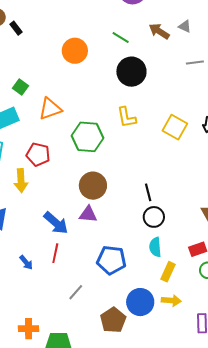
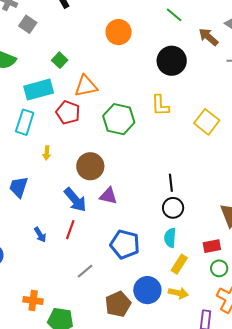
brown arrow: (159, 31) -> (208, 37), moved
green line: (121, 38) -> (174, 15), moved
red pentagon: (38, 154) -> (68, 113), moved
yellow arrow: (21, 181) -> (47, 153), size x0.6
brown circle: (93, 186) -> (90, 166), moved

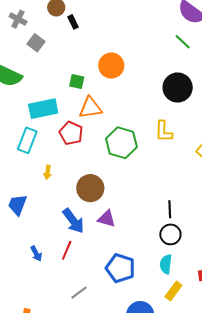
orange circle: (119, 32) -> (111, 66), moved
green square: (60, 60) -> (77, 82), moved, turned -35

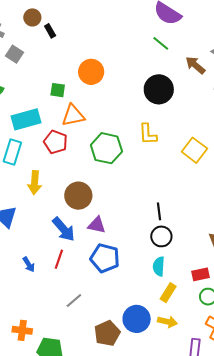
yellow arrow: (48, 172) -> (35, 183), size x1.6
blue pentagon: (120, 268) -> (105, 258), moved

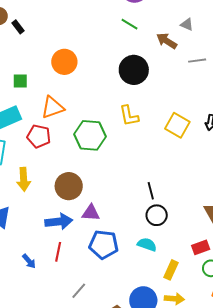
green square: (58, 90) -> (20, 81), moved
blue arrow: (64, 229) -> (59, 222), turned -48
cyan semicircle: (159, 266) -> (147, 245), moved, turned 114

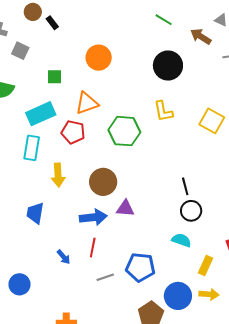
blue pentagon: (104, 245) -> (140, 267), moved
gray line: (79, 291) -> (105, 277), moved, turned 30

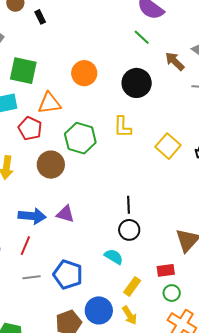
black rectangle: (52, 23) -> (40, 17), moved
orange circle: (99, 58) -> (84, 73), moved
green square: (55, 77) -> (23, 71), size x1.8
brown circle: (103, 182) -> (51, 165), moved
yellow arrow: (209, 294) -> (129, 315), turned 42

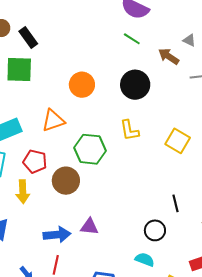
black rectangle: (40, 17) -> (28, 38), size x1.5
green square: (23, 71) -> (19, 69), moved
red pentagon: (30, 128) -> (35, 161), moved
black line: (128, 205) -> (176, 203), moved

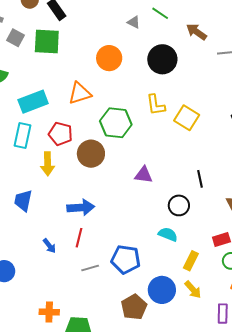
gray triangle: (189, 40) -> (134, 22), moved
yellow square: (178, 141) -> (187, 118), moved
purple triangle: (89, 227) -> (144, 175), moved

